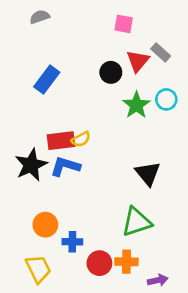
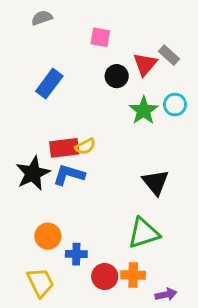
pink square: (124, 24) -> (100, 37), moved

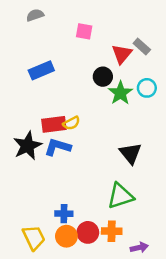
black circle: (117, 76) -> (103, 77), moved
blue rectangle: (49, 84) -> (41, 70), turned 30
orange circle: (48, 236) -> (66, 236), moved

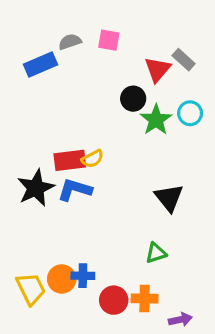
gray semicircle: (35, 15) -> (70, 42), moved
blue rectangle: (41, 70) -> (41, 65), moved
green triangle: (120, 196) -> (156, 253), size x0.6
orange circle: (66, 236) -> (62, 279), moved
yellow trapezoid: (34, 237) -> (31, 289), moved

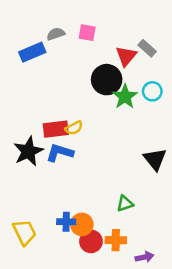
black circle: (133, 99) -> (107, 80), size x1.5
black triangle: (169, 198) -> (155, 159), moved
orange circle: (62, 279) -> (82, 224), moved

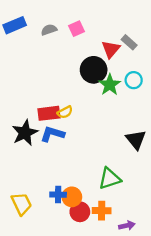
pink square: (87, 33) -> (76, 29), turned -35
blue rectangle: (32, 52) -> (15, 25), moved
green triangle: (125, 204) -> (110, 179), size x1.5

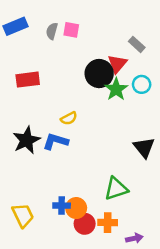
pink square: (76, 29) -> (71, 30), moved, turned 35
gray semicircle: (49, 30) -> (52, 31), turned -56
red triangle: (111, 49) -> (117, 64), moved
red rectangle: (49, 113) -> (28, 80), moved

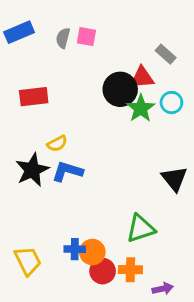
red triangle: (117, 64) -> (142, 78), turned 45
yellow semicircle: (69, 118) -> (57, 144), moved

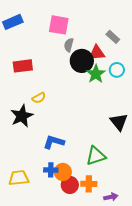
pink square: (86, 37) -> (59, 25), size x1.5
gray semicircle: (63, 38) -> (69, 45), moved
blue L-shape: (67, 171) -> (54, 142), moved
yellow trapezoid: (28, 261) -> (19, 178), turned -70

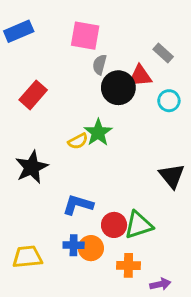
red rectangle: (23, 66) -> (33, 95), turned -42
green star: (96, 74) -> (98, 132), moved
yellow semicircle: (39, 98) -> (78, 141), moved
red circle: (70, 185) -> (114, 225), moved

